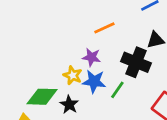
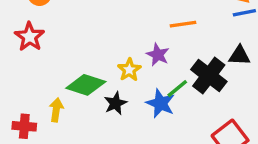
blue star: (94, 81) -> (161, 103), moved
green line: (117, 90) -> (177, 89), moved

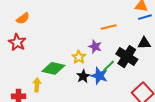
black star: (115, 103) -> (83, 76), moved

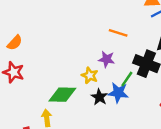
orange line: (109, 27) -> (118, 33), turned 42

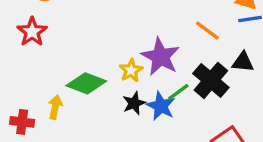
orange line: (118, 33) -> (207, 31), moved
purple star: (107, 59) -> (160, 57), size x1.6

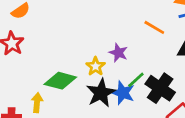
purple star: (160, 57) -> (118, 53), size x0.6
black cross: (211, 80) -> (160, 88), moved
black star: (134, 103) -> (101, 93), size x1.5

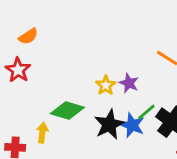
yellow star: (96, 66) -> (106, 85), moved

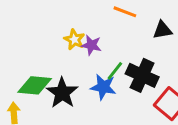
yellow star: (106, 85) -> (74, 40), moved
black star: (109, 124) -> (62, 93), moved

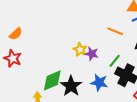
green line: (115, 71) -> (115, 61), moved
green diamond: (35, 85) -> (52, 80), turned -30

